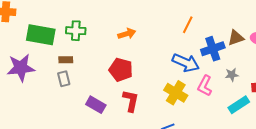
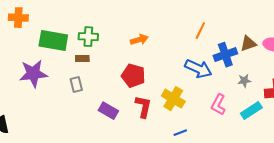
brown rectangle: (66, 60) -> (82, 59), moved
pink L-shape: (205, 86) -> (218, 105), moved
yellow cross: (176, 93) -> (173, 99), moved

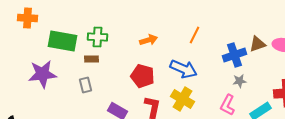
orange line: (200, 31) -> (194, 35), moved
blue arrow: (198, 69) -> (184, 69), moved
gray star: (244, 81) -> (240, 81), moved

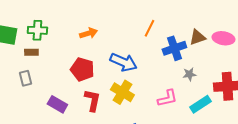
orange line: (194, 35) -> (149, 28), moved
gray star: (240, 81) -> (189, 74), moved
pink L-shape: (228, 105) -> (167, 98), turned -130

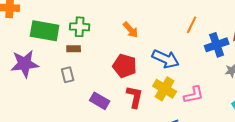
orange arrow: (88, 33) -> (131, 30), turned 66
pink L-shape: (167, 98) -> (194, 95), moved

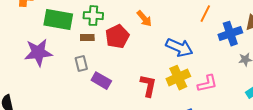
red pentagon: (125, 66) -> (117, 37), moved, turned 30
yellow cross: (165, 89) -> (178, 78), turned 35
purple rectangle: (100, 101) -> (101, 81), moved

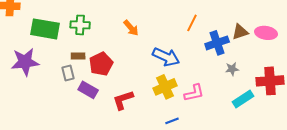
red pentagon: (117, 37) -> (101, 64), moved
brown rectangle: (87, 38) -> (78, 56), moved
red L-shape: (148, 86) -> (123, 100), moved, turned -120

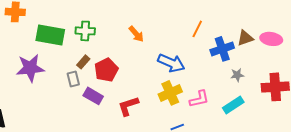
brown rectangle: (78, 56) -> (83, 62), turned -48
cyan rectangle: (243, 99) -> (233, 105), moved

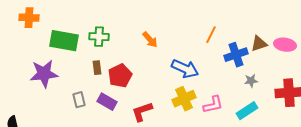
brown rectangle: (83, 62) -> (97, 68), turned -48
gray rectangle: (73, 79) -> (79, 100), moved

